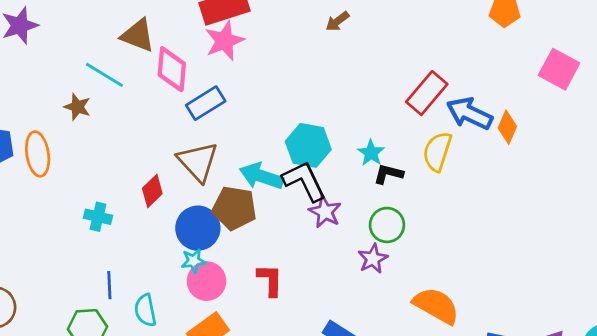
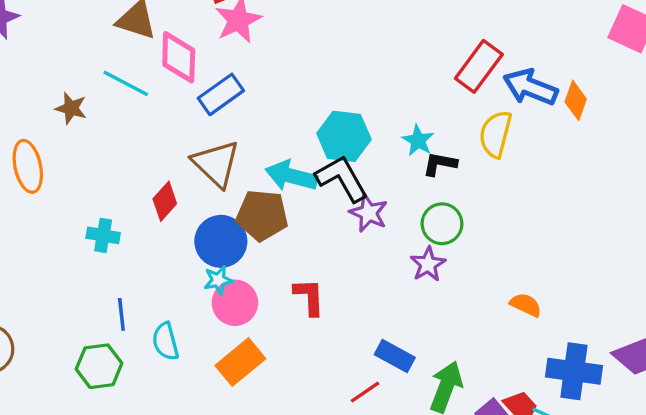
cyan line: (104, 75) -> (126, 83), moved
orange semicircle: (436, 306) -> (526, 305), moved, size x0.6

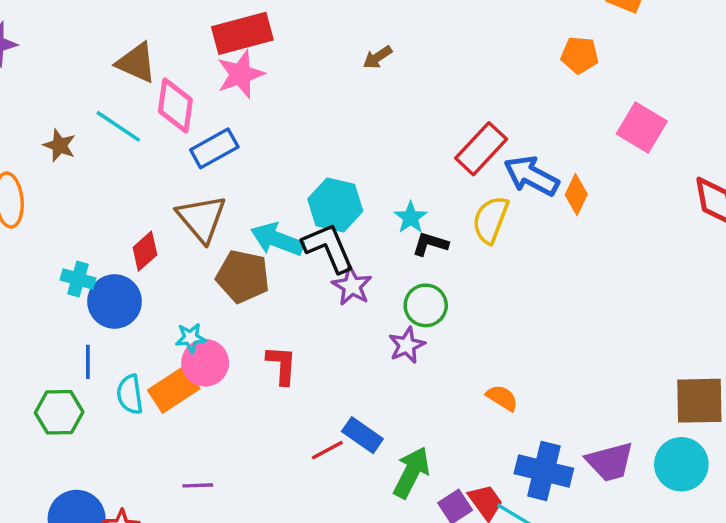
blue circle: (221, 241) -> (115, 301), moved
orange rectangle: (240, 362) -> (174, 389), moved
red line: (365, 392) -> (327, 450), moved

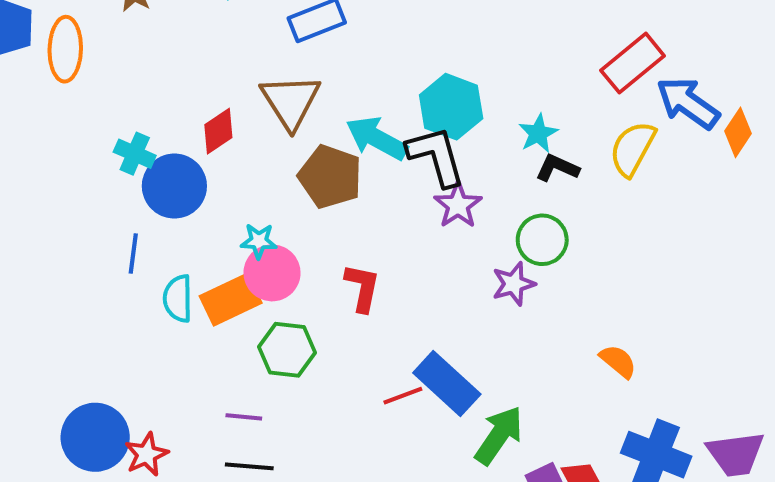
green hexagon: (59, 412) -> (287, 350), moved
blue rectangle: (362, 435) -> (447, 383), size x1.4

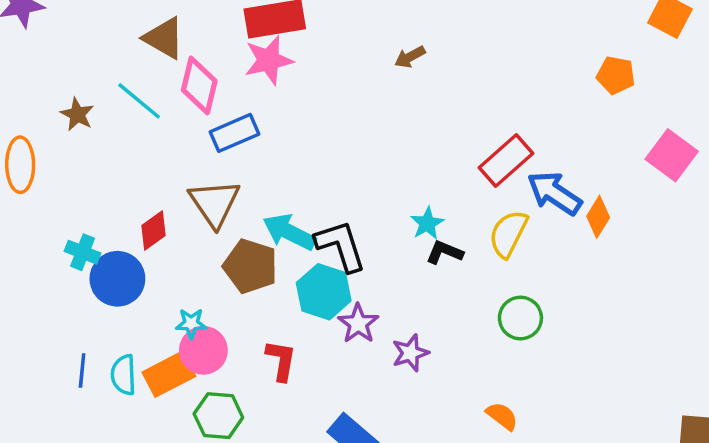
cyan hexagon: (451, 107) -> (324, 292), moved
purple star: (458, 205) -> (358, 323), moved
green circle: (542, 240) -> (520, 318), moved
blue line: (133, 253) -> (82, 371), moved

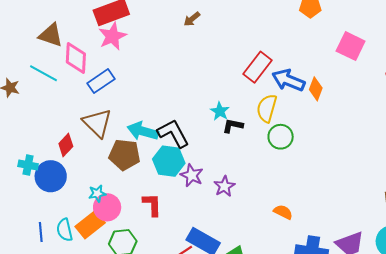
green circle: (520, 318) -> (281, 137), moved

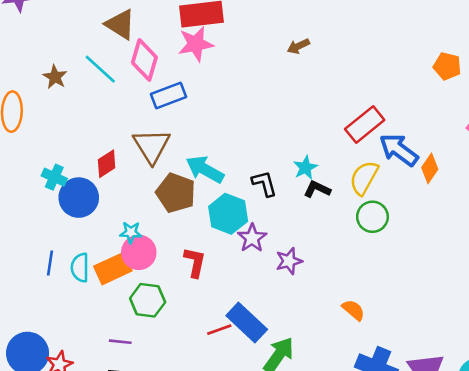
black L-shape: (173, 133) -> (264, 183), moved, size x0.7

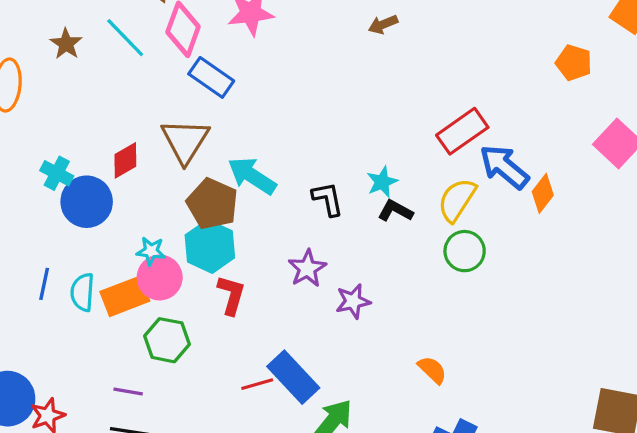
blue rectangle: (169, 96) -> (211, 77), turned 52
cyan hexagon: (228, 214) -> (210, 246), moved

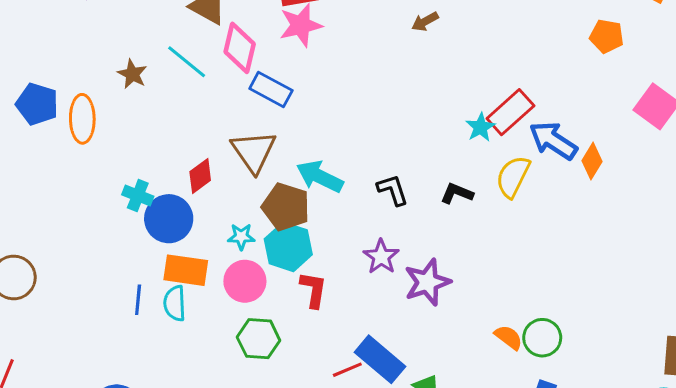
cyan star: (382, 182) -> (480, 127), moved
cyan star: (151, 251) -> (241, 237), moved
green circle: (465, 251) -> (542, 338), moved
orange rectangle: (125, 296) -> (186, 270), moved, turned 36
purple star: (353, 301) -> (427, 282), size x1.4

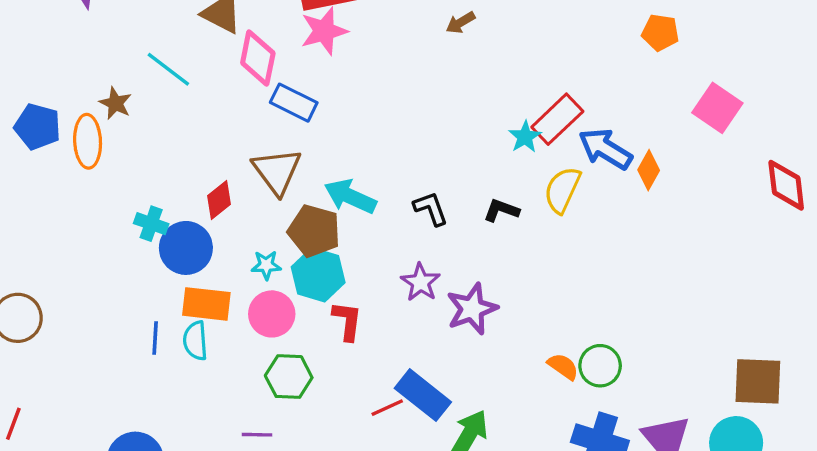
cyan line: (187, 62) -> (168, 69), moved
brown star: (132, 74) -> (115, 103), moved

